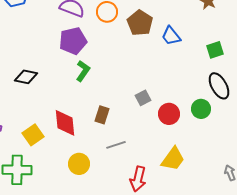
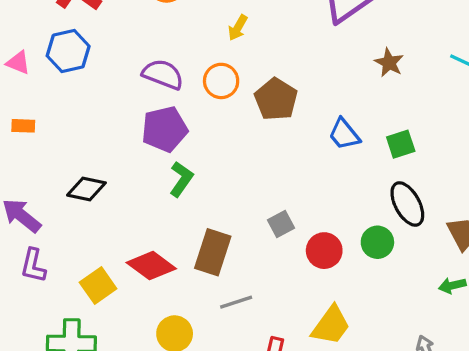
blue trapezoid: (171, 36) -> (344, 134), moved
brown rectangle: (102, 115) -> (213, 252), size x1.5
red diamond: (65, 123) -> (151, 266), turned -48

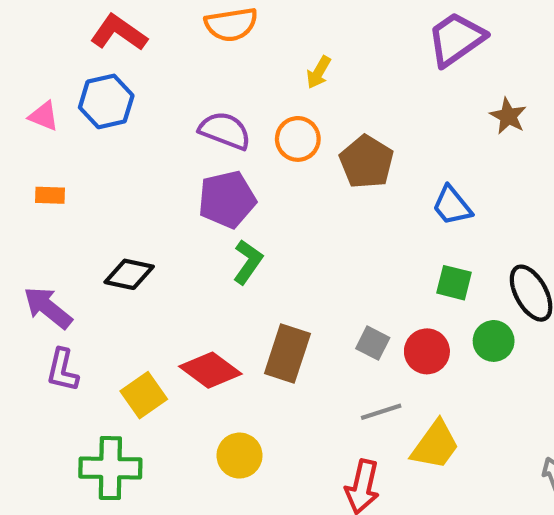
green square: (401, 144) -> (454, 283), moved, turned 32
gray square: (281, 224) -> (373, 343), moved, turned -35
gray line: (236, 302) -> (381, 412), moved

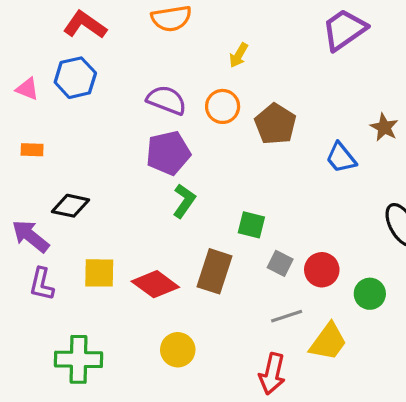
brown star: (508, 116) -> (384, 127), moved
black diamond: (129, 274) -> (70, 206), moved
green square: (454, 283) -> (251, 225), moved
green circle: (494, 341) -> (370, 294), moved
yellow square: (144, 395) -> (99, 273), moved, turned 36

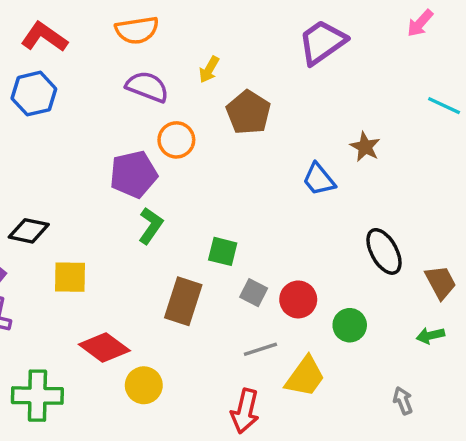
purple semicircle: (167, 100) -> (147, 87), moved
orange circle: (223, 106) -> (176, 140), moved
brown pentagon: (275, 124) -> (248, 112), moved
yellow square: (99, 273) -> (70, 277), moved
red diamond: (155, 284) -> (104, 348), moved

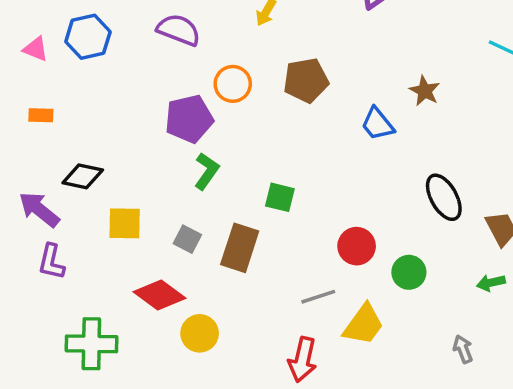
purple semicircle: (147, 87) -> (179, 30), moved
brown pentagon: (248, 112) -> (306, 80), moved, turned 30
gray square: (254, 293) -> (187, 239), moved

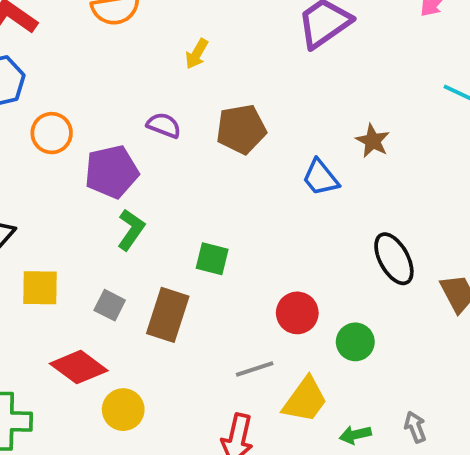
purple semicircle: (179, 30) -> (164, 125), moved, size x0.7
orange circle: (233, 84) -> (52, 133), moved
green arrow: (491, 283) -> (355, 435), moved

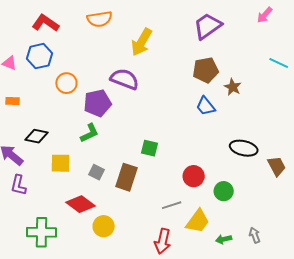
yellow arrow: (197, 54) -> (142, 42), size x1.8
purple semicircle: (164, 125) -> (125, 79), size x1.6
brown pentagon: (241, 129) -> (206, 70), moved
green L-shape: (131, 230) -> (90, 133), moved, turned 30
black ellipse: (394, 259) -> (244, 148), turned -48

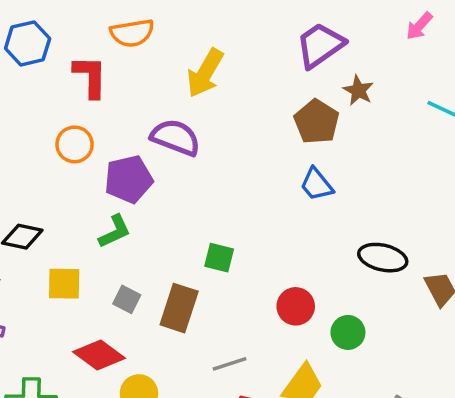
red L-shape: (45, 23) -> (90, 77), moved, turned 56
blue hexagon: (39, 56) -> (28, 43), moved
brown pentagon: (206, 70) -> (317, 122), turned -30
brown star: (233, 87) -> (358, 90), moved
gray line: (172, 205) -> (230, 364), moved

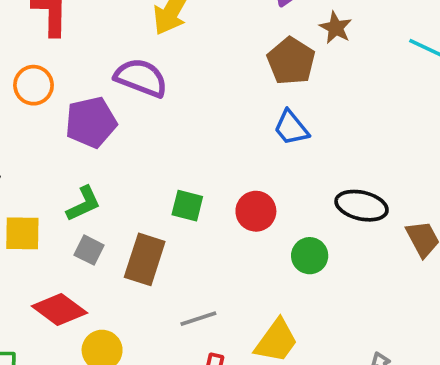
green L-shape: (115, 231) -> (84, 204), moved
red circle: (296, 306) -> (256, 211), moved
green circle: (348, 332) -> (310, 256), moved

